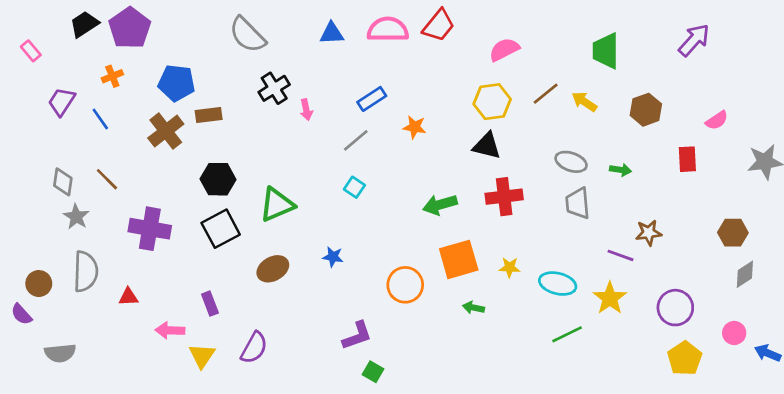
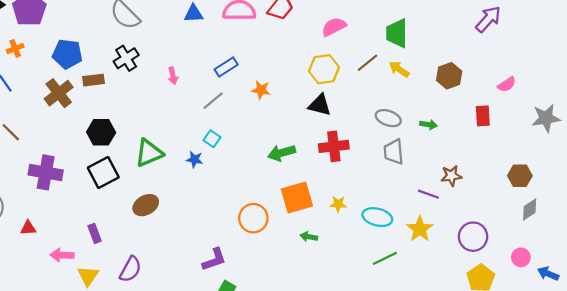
green trapezoid: (606, 51) -> (397, 33), moved
black cross: (274, 88) -> (126, 58), moved
blue star: (333, 257) -> (195, 159), moved

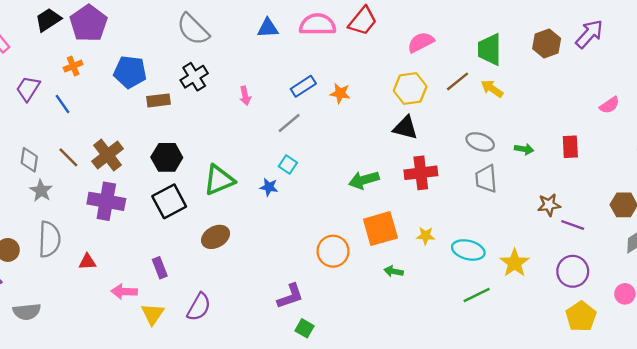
brown hexagon: (449, 76) -> (547, 43), moved
orange star: (261, 90) -> (340, 93), moved
brown cross: (59, 93) -> (108, 155), moved
red rectangle: (483, 116) -> (570, 147), moved
purple line: (428, 194) -> (573, 225), moved

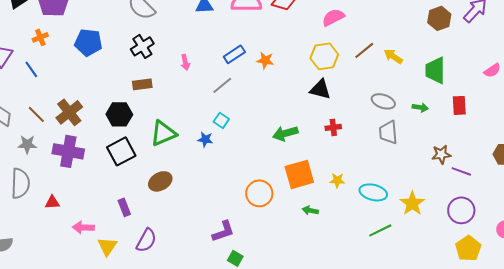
green trapezoid: (490, 49) -> (435, 70), moved
brown rectangle: (159, 100) -> (142, 84), moved
red cross: (421, 173) -> (333, 127), size x0.6
gray star: (41, 191) -> (27, 144), moved, turned -30
purple rectangle: (160, 268) -> (124, 207), moved

